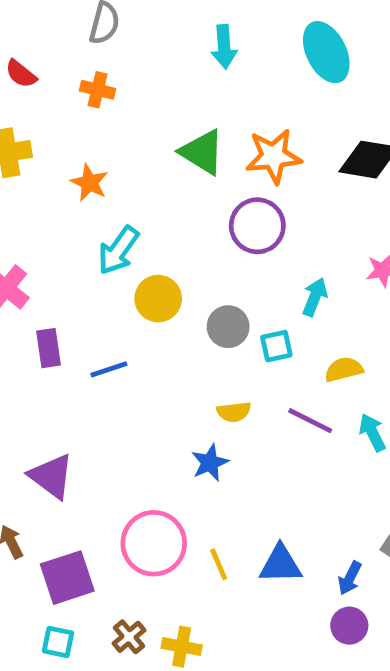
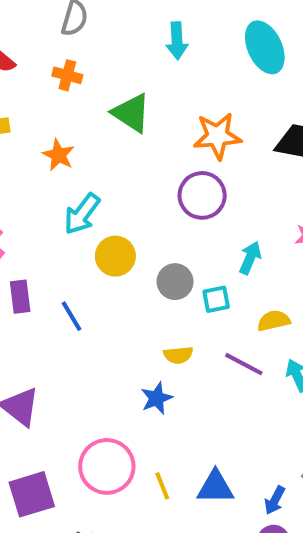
green triangle: (202, 152) -> (131, 113), moved
blue line: (109, 369) -> (72, 316), turned 76

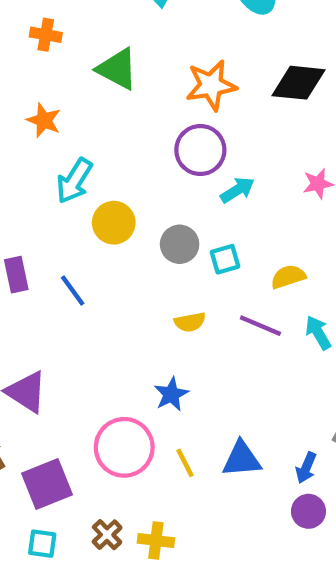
cyan arrow: (250, 258) -> (237, 190), moved, turned 40
blue star: (157, 398) -> (171, 394), moved

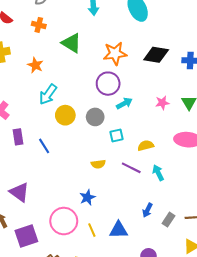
gray circle: (180, 244) -> (95, 117), moved
blue arrow: (306, 468) -> (147, 210), moved

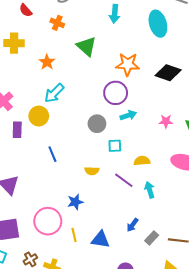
yellow circle: (65, 115) -> (39, 116), moved
blue line: (44, 146) -> (52, 154), moved

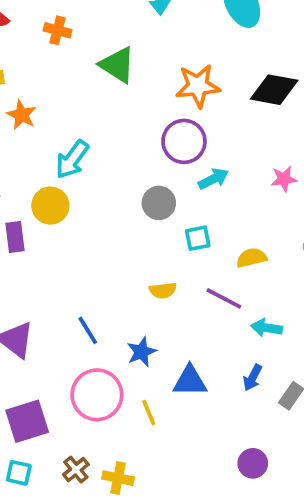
orange star: (47, 62) -> (22, 115), moved
blue line: (52, 154) -> (88, 330), moved
cyan arrow: (150, 190) -> (267, 328), moved, turned -56
blue triangle: (100, 240) -> (190, 381), moved

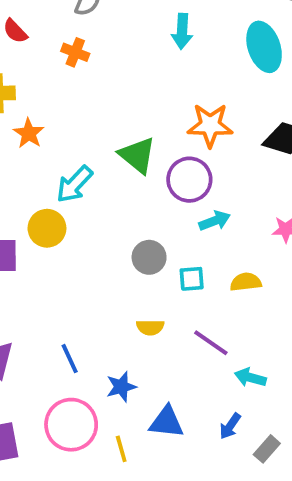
green triangle: (117, 65) -> (137, 155), moved
gray circle: (159, 203) -> (149, 257), moved
yellow semicircle: (252, 258) -> (246, 282), moved

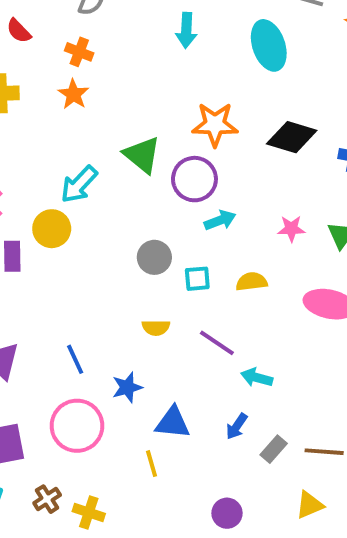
orange star: (29, 133) -> (73, 94), moved
yellow line: (121, 449) -> (152, 464), moved

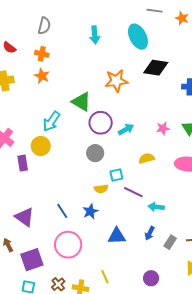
black diamond: (292, 137) -> (156, 68), moved
purple circle: (194, 179) -> (101, 123), moved
cyan square: (197, 279) -> (116, 175), moved
blue star: (127, 387) -> (90, 211), moved
yellow line: (152, 464) -> (105, 277), moved

